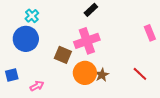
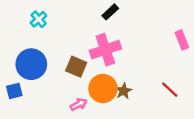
blue circle: (26, 39) -> (31, 64), moved
pink arrow: (37, 86) -> (79, 104), moved

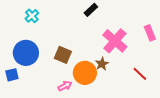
pink cross: (105, 50) -> (115, 41), moved, turned -30
brown star: (124, 91) -> (102, 64), moved

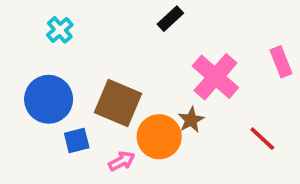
brown square: (63, 55) -> (118, 103), size x1.4
blue square: (12, 75) -> (77, 140), moved

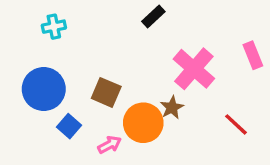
cyan cross: (60, 30) -> (54, 27), turned 30
brown square: (118, 103) -> (106, 92), size x0.7
blue square: (77, 140) -> (69, 126), turned -35

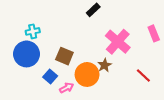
cyan cross: (54, 27) -> (33, 31), moved
blue square: (69, 126) -> (50, 77), moved

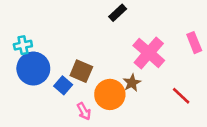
cyan cross: (33, 31) -> (23, 45), moved
blue square: (50, 77) -> (63, 85), moved
pink arrow: (67, 88) -> (84, 111), turned 88

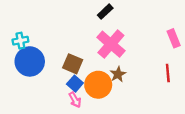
pink cross: (149, 53) -> (111, 44), moved
blue square: (63, 85) -> (75, 84), moved
red line: (181, 96) -> (168, 73), moved, turned 42

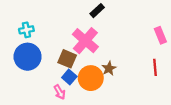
cyan cross: (20, 41) -> (26, 30), moved
pink cross: (111, 44) -> (85, 41), moved
pink arrow: (75, 100) -> (60, 92), moved

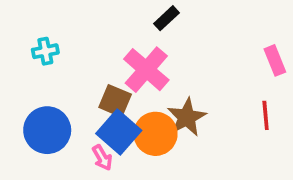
blue circle: (28, 57) -> (47, 130), moved
brown star: (109, 68) -> (187, 117), size x1.5
blue square: (69, 77) -> (119, 132), size x1.6

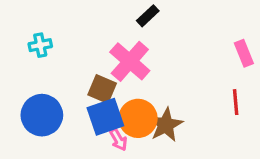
brown star: (187, 117) -> (166, 125), moved
blue square: (119, 132) -> (105, 117), turned 30
pink arrow: (102, 158) -> (118, 140), moved

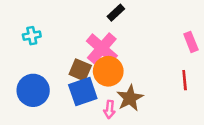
orange circle: (138, 118) -> (108, 71), moved
pink arrow: (118, 140) -> (109, 109), moved, turned 36

